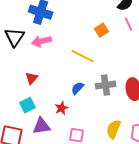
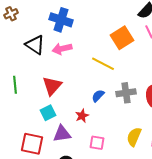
orange square: (102, 30) -> (122, 38), size x1.6
black triangle: (15, 37) -> (35, 45), turned -30
red triangle: (32, 78) -> (52, 86), size x1.5

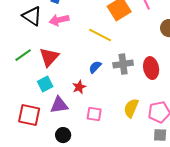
green line: (15, 85) -> (23, 55), moved, turned 60

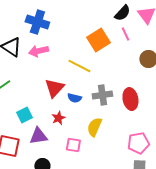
red triangle: (49, 57) -> (54, 88), moved
blue semicircle: (95, 67) -> (74, 98), turned -120
yellow semicircle: (131, 108) -> (94, 127), moved

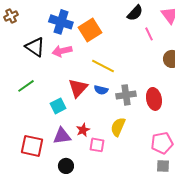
black semicircle: (122, 13) -> (135, 13), moved
orange square: (98, 40) -> (90, 30), moved
blue semicircle: (74, 98) -> (101, 90), moved
cyan square: (24, 115) -> (58, 106), moved
red star: (58, 118) -> (83, 130), moved

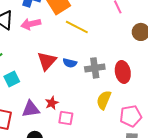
yellow line: (103, 66) -> (77, 27), moved
cyan square: (58, 106) -> (12, 79), moved
yellow semicircle: (118, 127) -> (104, 100), moved

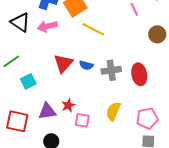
yellow semicircle: (104, 100) -> (113, 111), moved

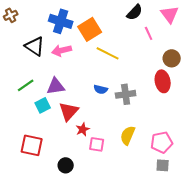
red triangle: (63, 63) -> (69, 111), moved
red ellipse: (139, 74) -> (163, 81), moved
purple triangle: (47, 111) -> (56, 86), moved

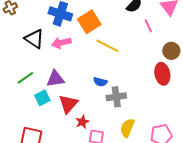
gray cross: (126, 94) -> (116, 97), moved

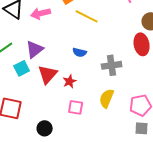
purple triangle: (55, 79) -> (35, 49), turned -30
gray cross: (116, 97) -> (112, 65), moved
red star: (82, 122) -> (70, 81), moved

